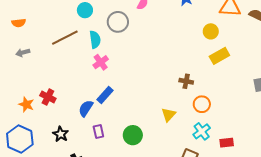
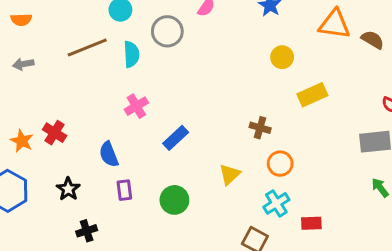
yellow circle: (211, 31) -> (282, 57), moved
pink cross: (101, 62) -> (136, 106), moved
blue rectangle: (105, 95) -> (176, 138), moved
blue semicircle: (86, 108) -> (109, 154), turned -60

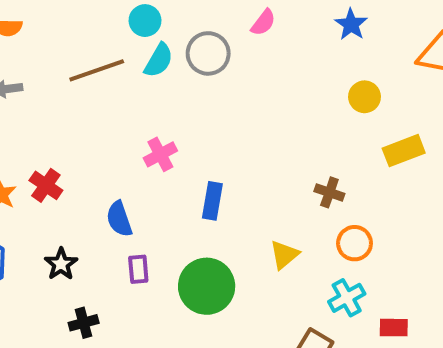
cyan semicircle: (131, 54) -> (159, 60), moved, turned 30
blue rectangle: (176, 138) -> (212, 201), turned -40
green circle: (174, 200) -> (207, 286), size x1.4

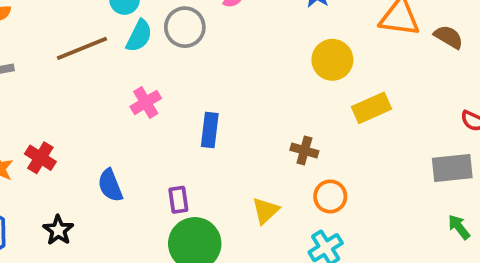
yellow circle: (365, 97) -> (332, 60), size x1.4
pink cross: (160, 154) -> (146, 102), moved
blue rectangle: (212, 201) -> (210, 130), moved
purple rectangle: (138, 269) -> (178, 200), moved

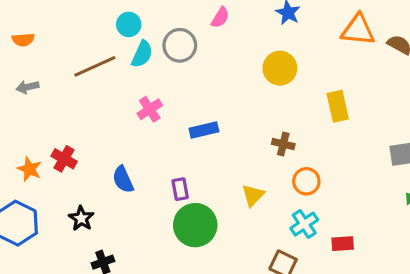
yellow circle: (332, 60) -> (280, 68), moved
yellow rectangle: (372, 108) -> (338, 106), turned -76
blue rectangle: (210, 130) -> (204, 130), turned 72

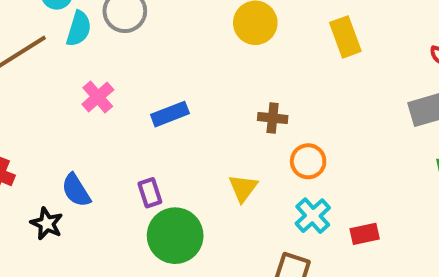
yellow rectangle: (338, 106) -> (345, 37), moved
black star: (81, 218) -> (47, 224), moved

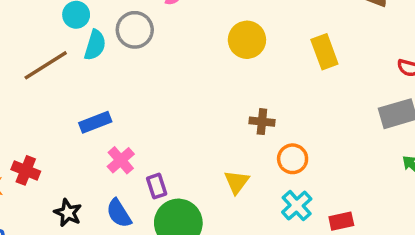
pink cross: (98, 97) -> (121, 160), moved
blue rectangle: (170, 114) -> (95, 122), moved
blue semicircle: (76, 190) -> (119, 213), moved

